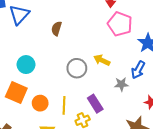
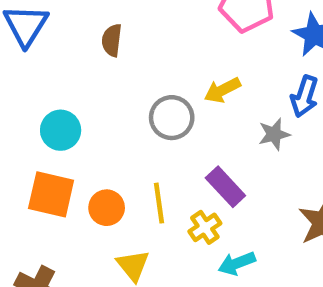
yellow arrow: (102, 60) -> (222, 90), turned -42

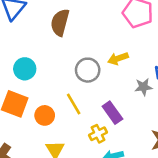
brown semicircle: (112, 40) -> (60, 22), size x1.5
yellow line: (159, 203) -> (74, 104), moved, turned -30

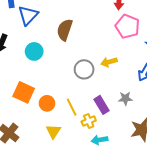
cyan circle: (25, 69) -> (34, 51), moved
gray star: (143, 87) -> (125, 98), moved
yellow line: (74, 104) -> (72, 107), moved

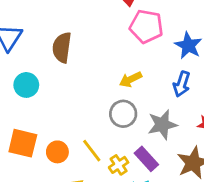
gray circle: (84, 69) -> (123, 114), moved
gray star: (125, 98) -> (162, 125), size x1.5
purple rectangle: (102, 105) -> (146, 159), moved

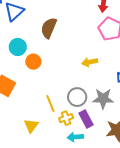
gray circle: (123, 114) -> (77, 97), moved
orange circle: (57, 152) -> (33, 62), moved

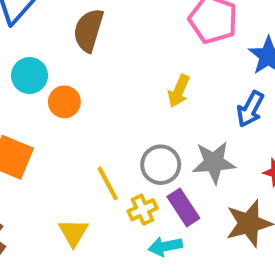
yellow arrow: (90, 62) -> (179, 91), turned -49

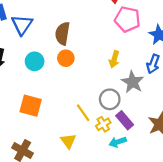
orange circle: (64, 102) -> (66, 58), moved
gray star: (214, 162) -> (133, 82), moved, turned -30

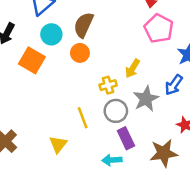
cyan circle: (35, 61) -> (51, 34), moved
orange square: (31, 106) -> (32, 60), moved
yellow cross: (103, 124) -> (108, 85), moved

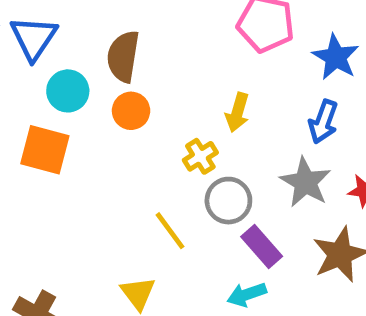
gray star: (146, 99) -> (305, 182), moved

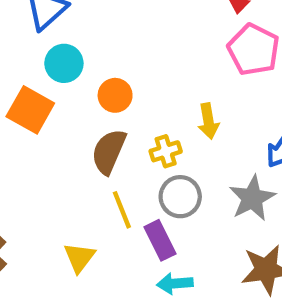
brown semicircle: (123, 56) -> (109, 151), moved
yellow arrow: (237, 112) -> (208, 121), turned -40
purple rectangle: (262, 246) -> (160, 240), moved

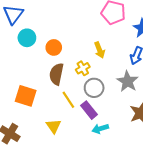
orange square: (30, 110) -> (26, 96), moved

